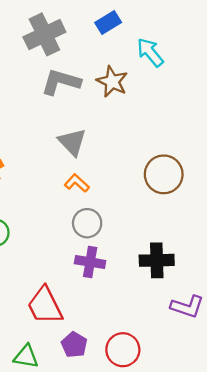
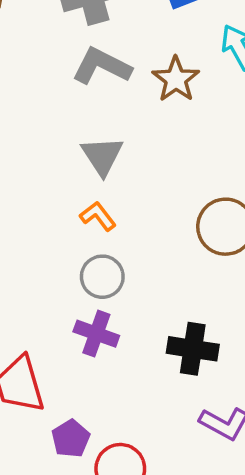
purple pentagon: (74, 345) -> (71, 439), moved

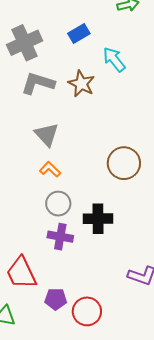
black cross: (193, 349) -> (98, 219), moved
purple pentagon: (71, 439) -> (56, 299), turned -30

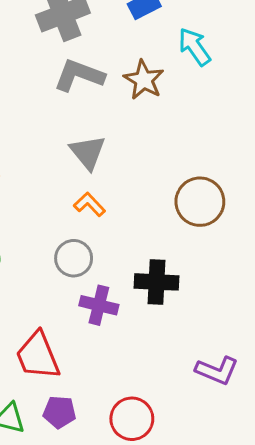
gray circle: (58, 204) -> (74, 258), moved
purple pentagon: (56, 299) -> (59, 412), moved

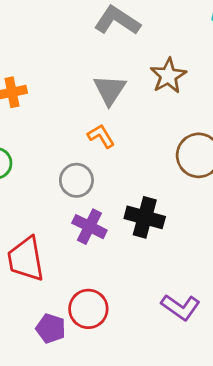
brown star: (144, 80) -> (168, 76), moved
purple pentagon: (59, 412) -> (51, 328), moved
red circle: (132, 419) -> (88, 309), moved

